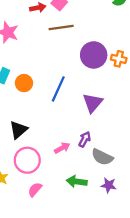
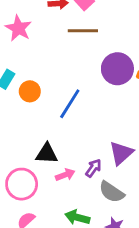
purple triangle: (93, 103) -> (121, 153), moved
black triangle: (18, 130) -> (47, 154), moved, turned 36

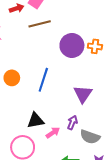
purple triangle: (121, 153) -> (83, 94), moved

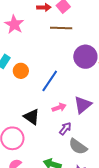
black triangle: (36, 120) -> (32, 117), turned 30
pink arrow: (53, 133) -> (59, 107), moved

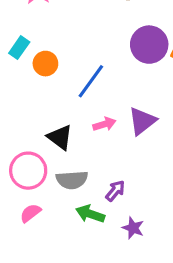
purple arrow: (65, 129) -> (115, 191), moved
gray semicircle: (78, 146) -> (72, 180), moved, turned -42

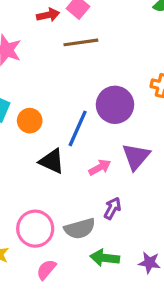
purple circle: (149, 45) -> (115, 105), moved
black triangle: (60, 137) -> (52, 161), moved
purple arrow: (115, 191) -> (112, 208), moved

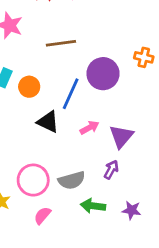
brown line: (81, 42) -> (61, 43), moved
purple triangle: (136, 157) -> (121, 136), moved
purple arrow: (112, 208) -> (111, 170), moved

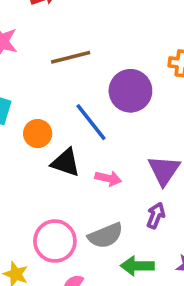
orange circle: (29, 87) -> (38, 134), moved
blue line: (71, 94) -> (91, 122), turned -56
pink arrow: (89, 128) -> (108, 178), moved, turned 48

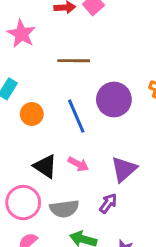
black triangle: (66, 162) -> (45, 166), moved

